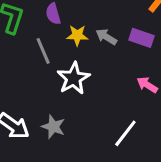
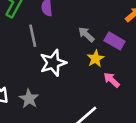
yellow star: (77, 35) -> (96, 59), moved, turned 30

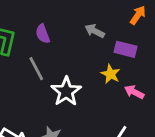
gray arrow: (86, 34) -> (95, 31), moved

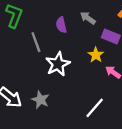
purple semicircle: (43, 34) -> (61, 25), moved

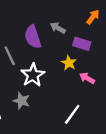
purple semicircle: (61, 25) -> (33, 37), size x1.5
gray star: (40, 100) -> (22, 101), moved

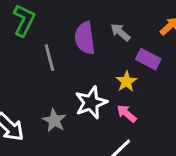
white star: (33, 75) -> (91, 103), moved
pink arrow: (87, 78) -> (127, 113), moved

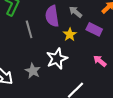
yellow star: (126, 81) -> (70, 35), moved
pink arrow: (127, 113) -> (100, 61), moved

